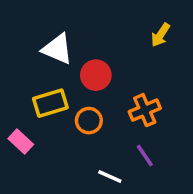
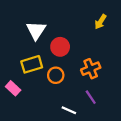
white triangle: (57, 49) -> (36, 30), turned 40

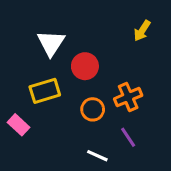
orange circle: (56, 75) -> (93, 109), moved

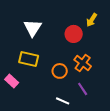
red circle: (85, 66) -> (74, 34), moved
yellow rectangle: (45, 91) -> (29, 59), turned 30
orange cross: (128, 97) -> (83, 63), turned -30

